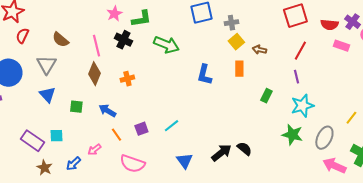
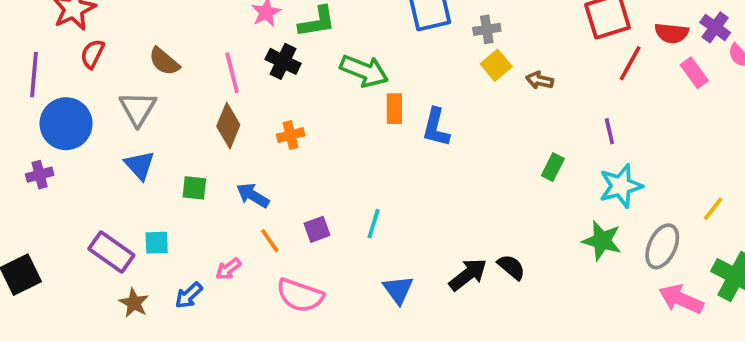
pink rectangle: (341, 46) -> (694, 73), turned 35
red line: (300, 51) -> (630, 63), moved
orange rectangle: (239, 69) -> (394, 109), moved
cyan line: (171, 126) -> (374, 224), turned -35

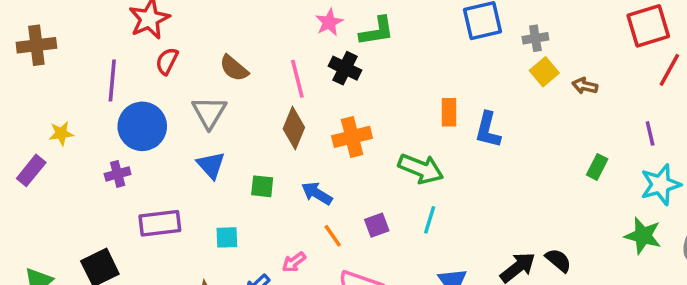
green arrow: (364, 71) -> (421, 169), moved
orange cross: (291, 135) -> (352, 137), size x1.5
purple rectangle: (111, 252) -> (160, 223), moved, turned -42

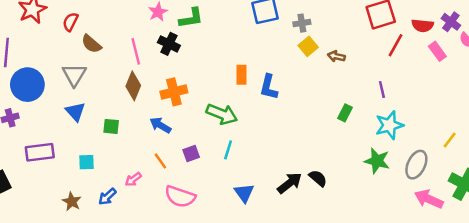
red semicircle: (167, 61) -> (70, 22), moved
blue arrow: (317, 193) -> (160, 125), moved

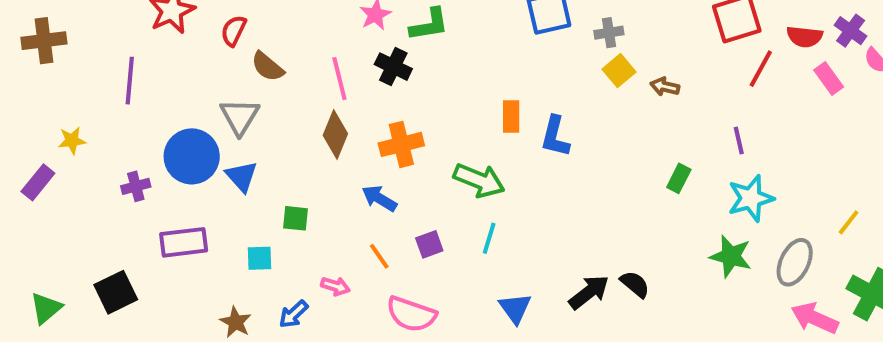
blue circle: (27, 85) -> (192, 156), moved
green square: (111, 126) -> (295, 218), moved
pink arrow: (133, 179) -> (335, 286), turned -126

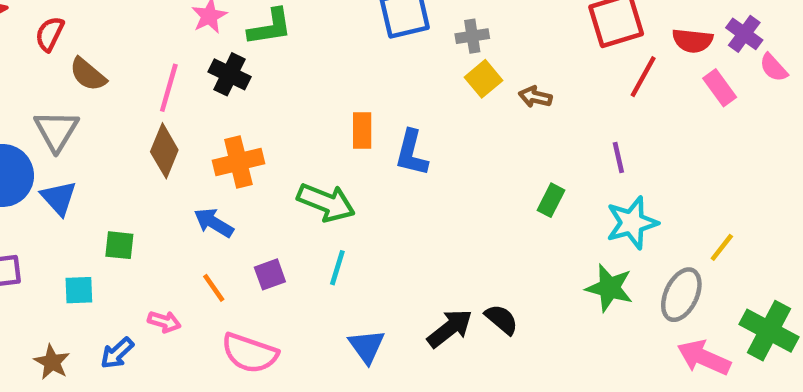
pink line: (339, 79) -> (169, 88), turned 30
yellow line: (849, 222) -> (722, 247), moved

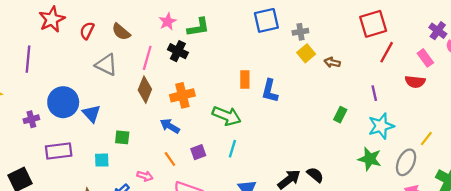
red semicircle: (693, 41) -> (415, 82), moved
brown semicircle: (88, 74) -> (121, 32), moved
gray triangle: (56, 131) -> (106, 65), moved, turned -35

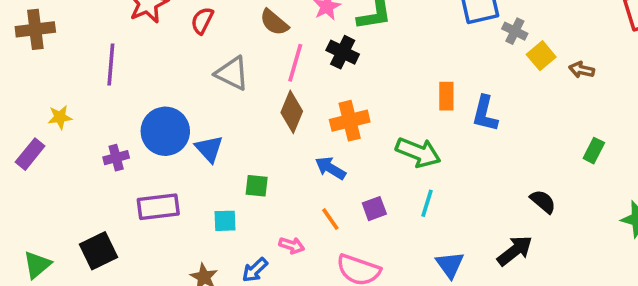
brown semicircle: (121, 32) -> (274, 22), moved
gray cross: (300, 32) -> (515, 31), moved, turned 35
black semicircle: (315, 175) -> (543, 202), moved

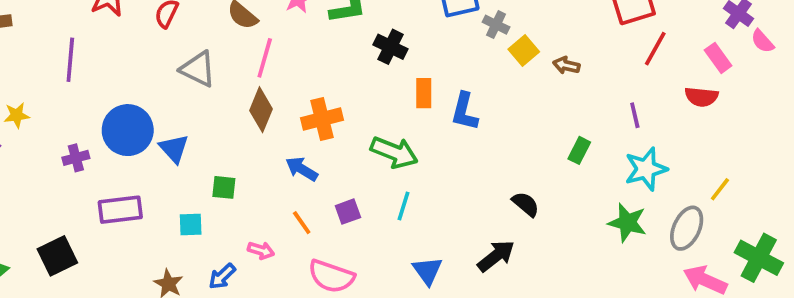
black cross: (343, 52) -> (391, 47), moved

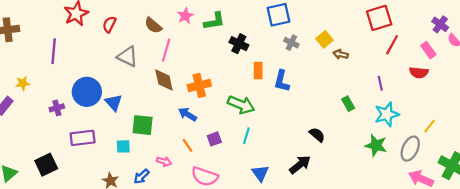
gray cross: (496, 25) -> (291, 43), moved
yellow square: (524, 51) -> (325, 39), moved
brown diamond: (261, 110) -> (164, 80), turned -35
green rectangle: (579, 150) -> (348, 104), turned -56
green square: (224, 187) -> (143, 125), size x1.5

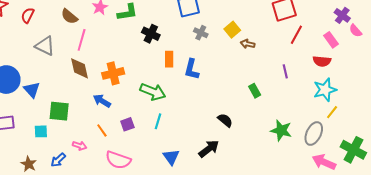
cyan star: (387, 114) -> (325, 90), moved

